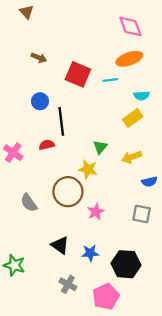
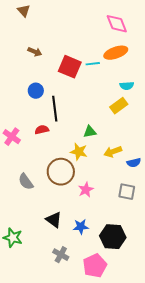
cyan line: (110, 80) -> (93, 64), moved
green triangle: (100, 147) -> (90, 132), turned 40
yellow arrow: (132, 157) -> (113, 152), moved

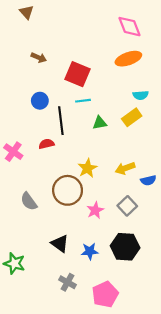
cyan line: (93, 64) -> (83, 101), moved
green triangle: (90, 132) -> (100, 123), moved
yellow star: (79, 152) -> (87, 168), turned 30
gray square: (127, 192) -> (127, 206), moved, turned 36
black hexagon: (113, 237) -> (125, 247), moved

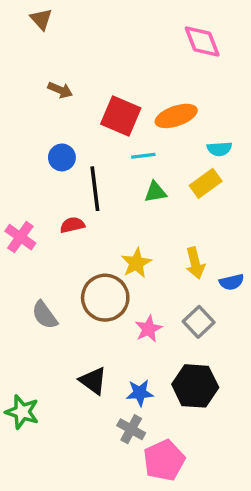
orange ellipse: (128, 59) -> (176, 116), moved
cyan line: (83, 101) -> (143, 156), moved
yellow arrow: (125, 168) -> (195, 263), turned -84
gray cross: (68, 282) -> (131, 429), moved

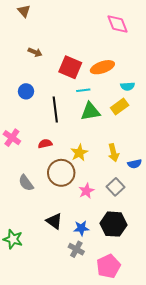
blue circle: (62, 157) -> (26, 91), moved
green triangle: (155, 192) -> (90, 111), size x1.5
red semicircle: (72, 225) -> (45, 144), moved
pink pentagon: (164, 460) -> (108, 266), moved

